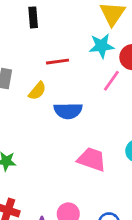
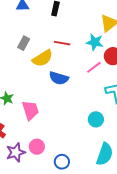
yellow semicircle: (37, 91) -> (43, 58), size x1.5
pink trapezoid: (92, 159) -> (30, 110), moved, turned 35

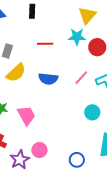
yellow semicircle: (43, 58) -> (16, 73), moved
pink line: (94, 67) -> (81, 78), moved
blue circle: (62, 162) -> (77, 160), moved

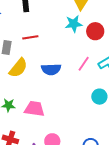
red line: (45, 44) -> (30, 37), moved
pink trapezoid: (26, 115) -> (34, 109), turned -45

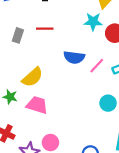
yellow semicircle: (18, 68) -> (32, 77), moved
blue semicircle: (51, 69) -> (74, 57), moved

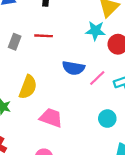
yellow semicircle: (32, 77) -> (28, 87), turned -30
pink trapezoid: (37, 105) -> (51, 118), moved

